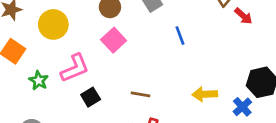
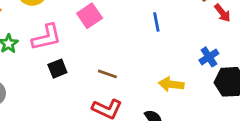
blue cross: (242, 107) -> (209, 57), moved

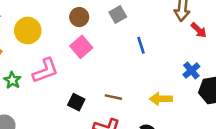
black square: (57, 69) -> (76, 102), moved, turned -35
brown line: (107, 74) -> (113, 97), moved

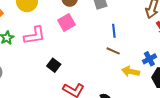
brown line: (113, 97) -> (113, 51), moved
yellow arrow: (161, 99) -> (131, 71), moved

